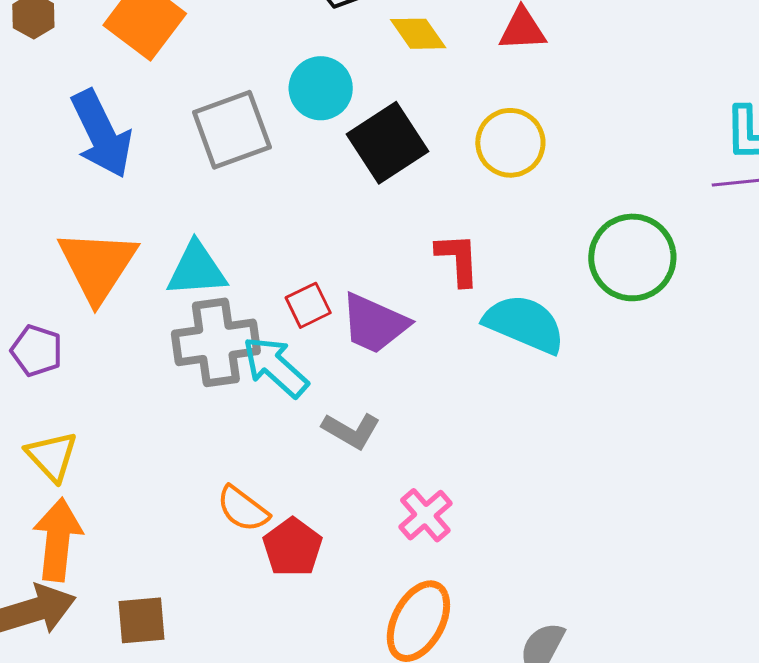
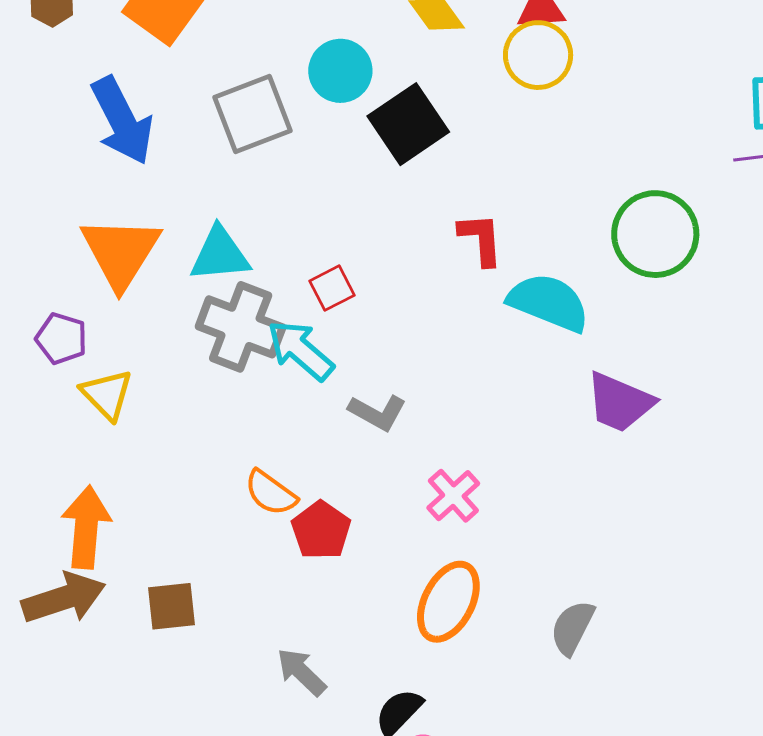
yellow circle: (510, 143) -> (538, 55), moved
purple trapezoid: (374, 324) -> (620, 402), moved
gray cross: (216, 342) -> (241, 327), turned 30
yellow triangle: (52, 456) -> (107, 395), moved

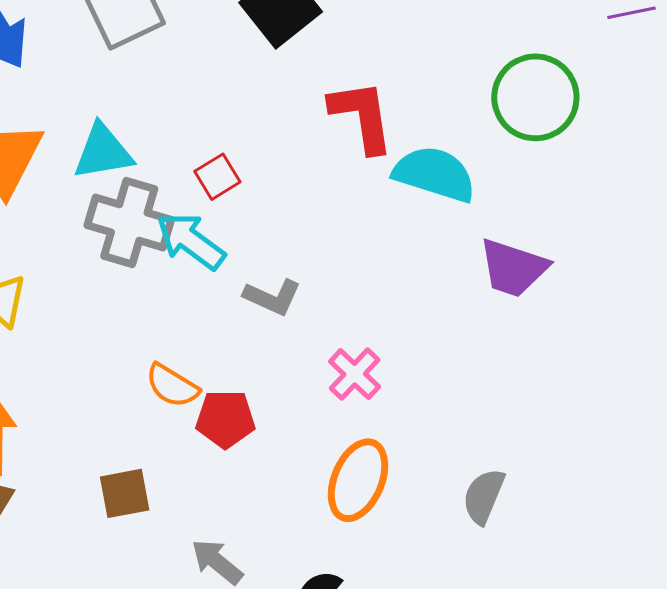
red L-shape: (481, 239) -> (362, 116), size x1.4
red pentagon: (321, 530) -> (225, 419), turned -30
brown square: (171, 606) -> (125, 493), moved

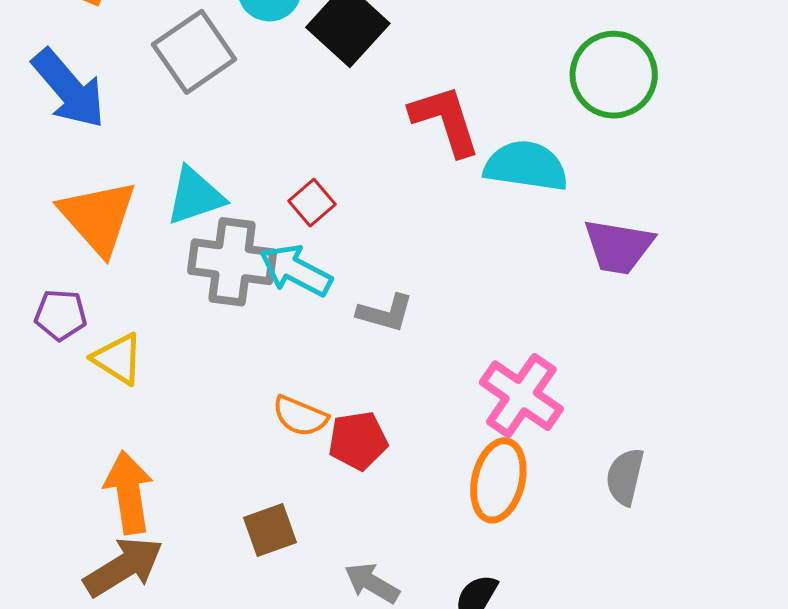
pink cross: (355, 374) -> (521, 396), moved, size x1.5

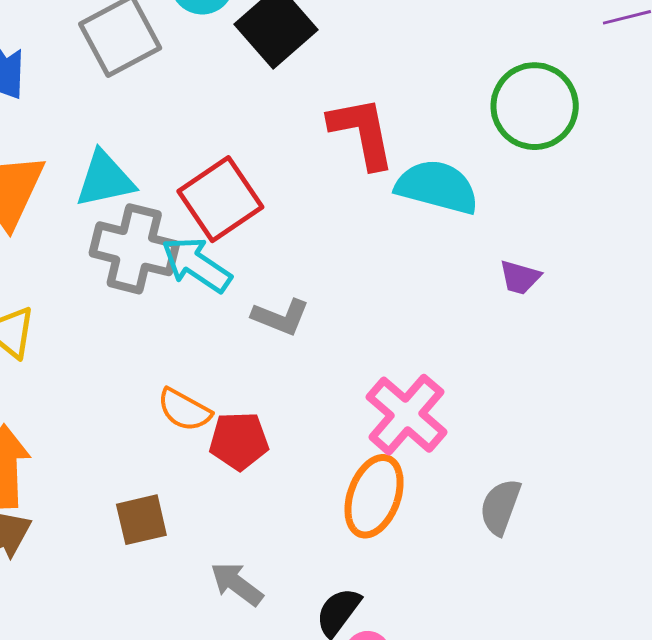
red square: (312, 203) -> (220, 199), size x1.8
purple trapezoid: (618, 246) -> (520, 277), size x0.6

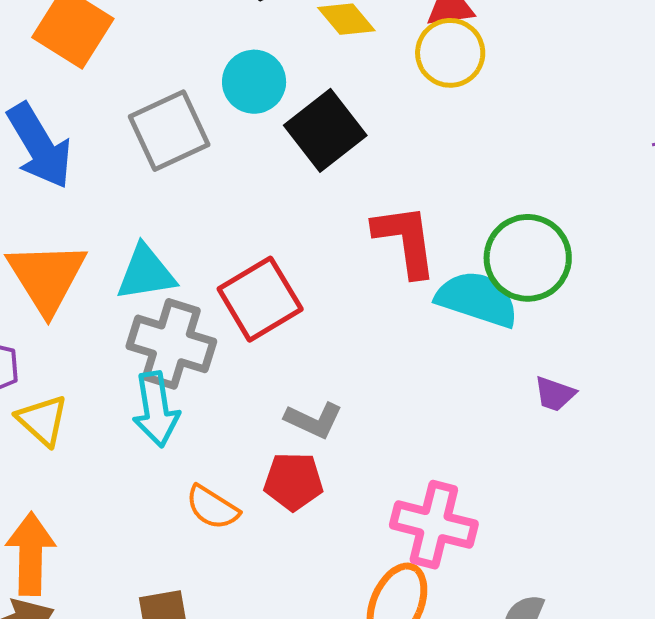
green circle: (535, 106) -> (528, 258), moved
cyan arrow: (197, 265) -> (156, 409), moved, turned -136
pink cross: (406, 415) -> (434, 525), turned -30
red pentagon: (239, 441) -> (293, 481), moved

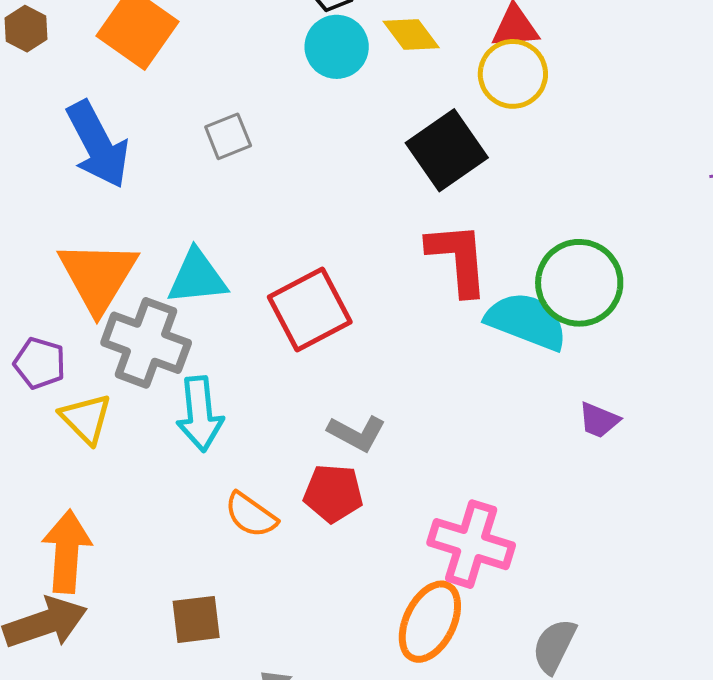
cyan circle: (254, 82) -> (337, 47), moved
black square: (325, 130) -> (447, 150), moved
gray square: (169, 131) -> (228, 136), size x0.6
gray cross: (171, 344) -> (146, 343), moved

